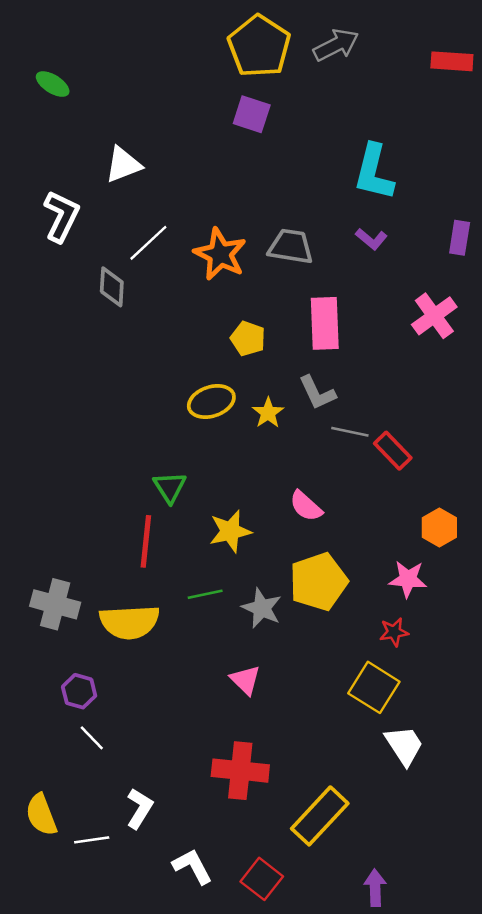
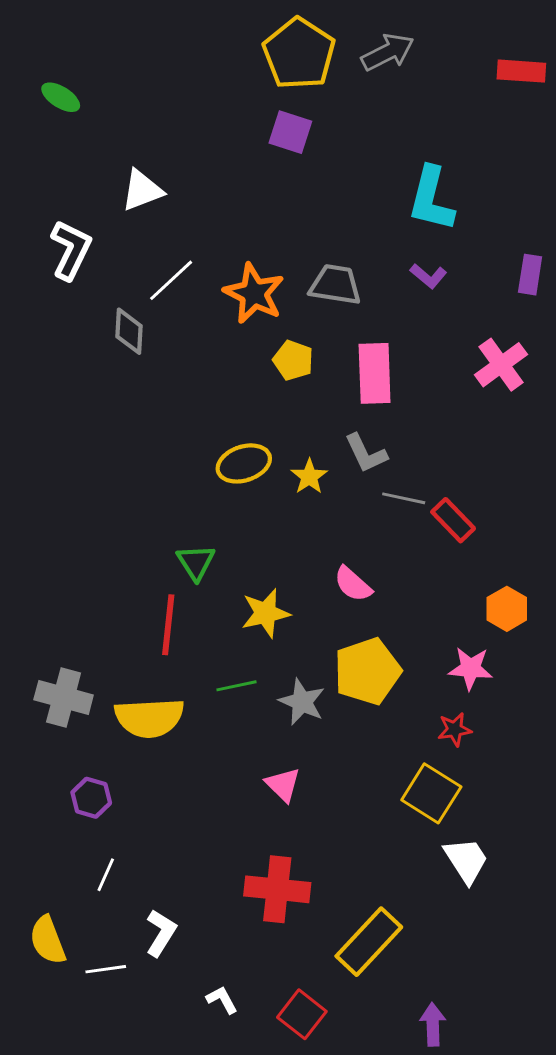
yellow pentagon: (248, 339) -> (293, 360), moved
white line: (92, 738) -> (106, 875), moved, turned 68
white L-shape: (192, 866) -> (222, 1000), size x0.7

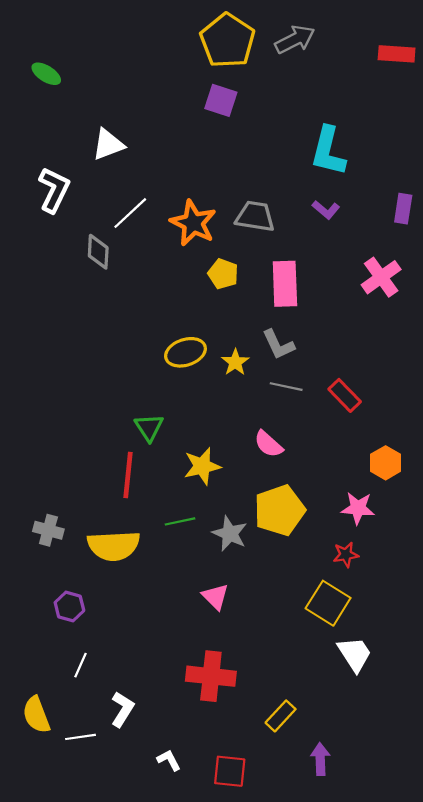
gray line: (404, 498) -> (286, 387), moved
gray cross: (64, 697) -> (48, 530), size x0.7
yellow rectangle: (369, 942) -> (281, 716), size x0.6
red square: (302, 1014) -> (230, 771), turned -32
purple arrow: (433, 1024) -> (320, 759), moved

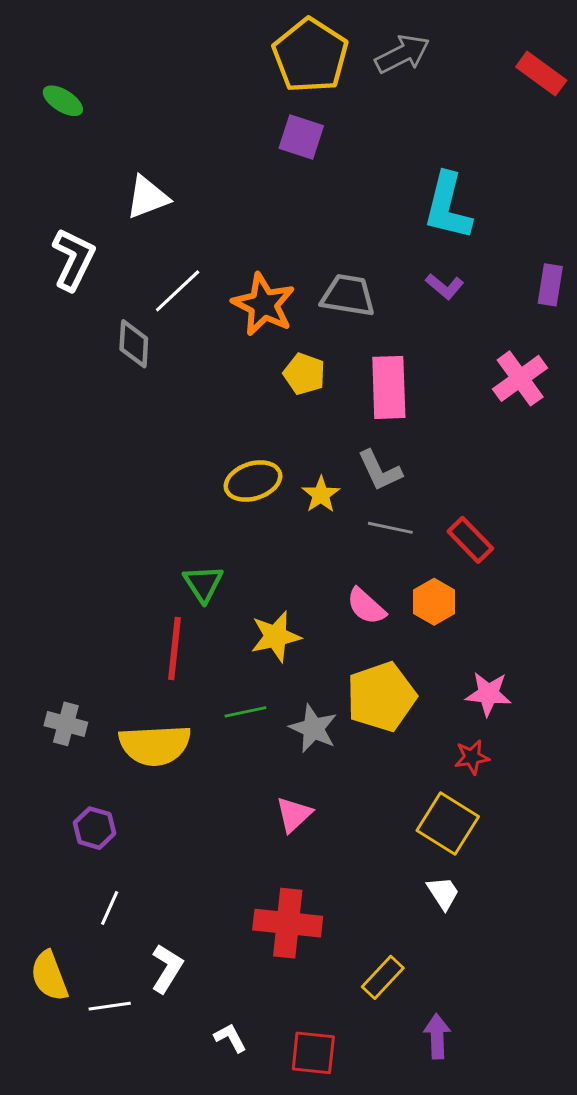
red rectangle: (397, 54) -> (541, 74), turned 32
orange hexagon: (386, 463) -> (434, 602), moved
pink triangle: (215, 597) -> (294, 814), turned 32
white trapezoid: (355, 654) -> (443, 893), moved, size x0.7

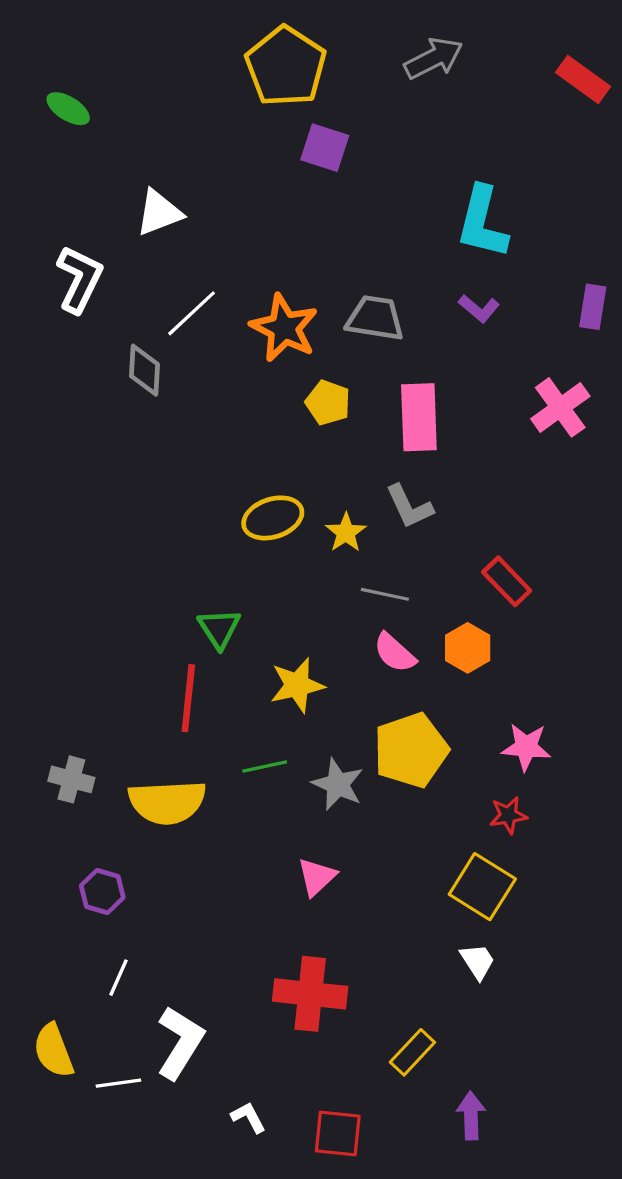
yellow pentagon: (310, 56) -> (286, 66), moved
gray line: (390, 528) -> (385, 594), moved
white L-shape: (167, 968) -> (180, 1043), size x1.4

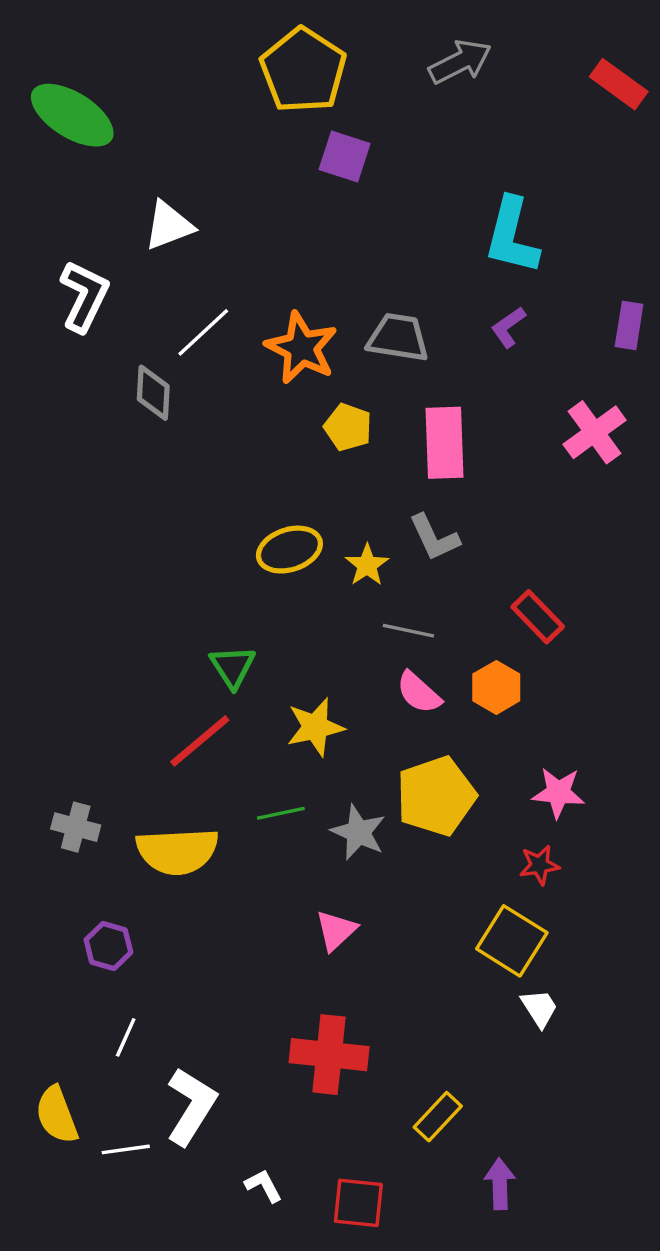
green ellipse: (68, 109) -> (72, 115), size x1.8
purple L-shape: (479, 308) -> (508, 327), turned 105
red line: (188, 698) -> (200, 741), turned 44
white trapezoid: (477, 961) -> (539, 1008), moved

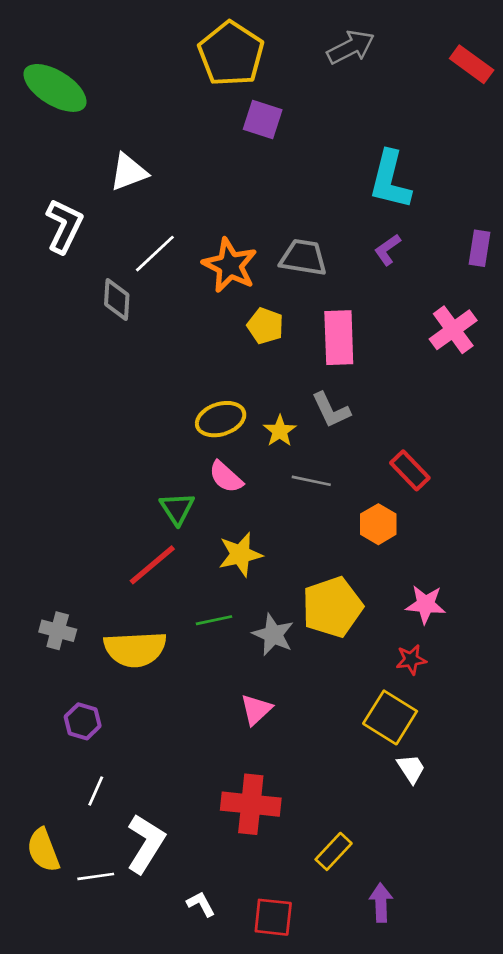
pink semicircle: (419, 693) -> (226, 477), moved

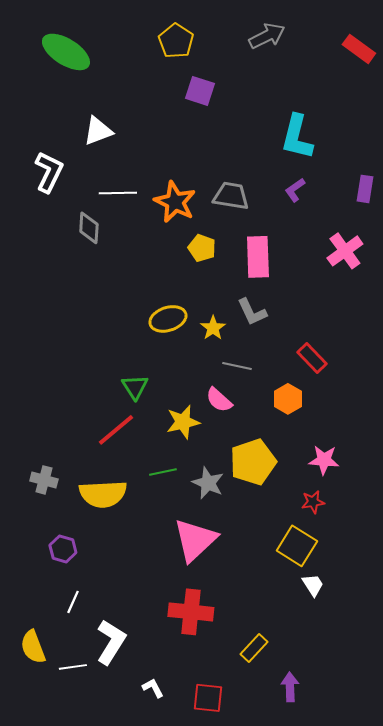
yellow pentagon: (231, 54) -> (176, 41), size x0.7
green ellipse: (55, 88) -> (66, 52), moved
white line: (155, 254) -> (118, 193), turned 42
pink semicircle: (226, 477) -> (219, 400), moved
pink triangle: (256, 710) -> (195, 540), size x1.8

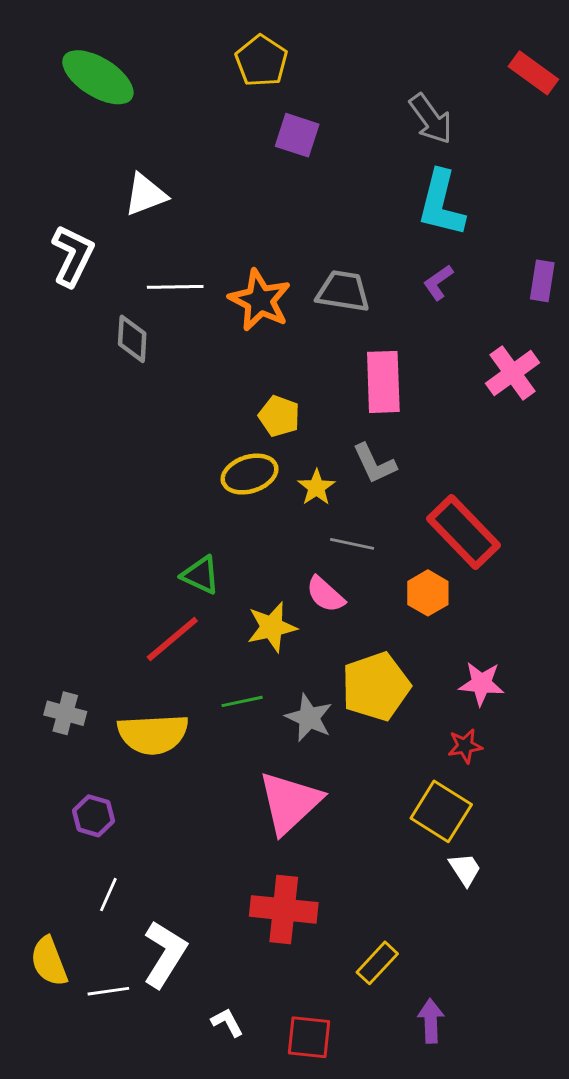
gray arrow: (267, 36) -> (431, 119), moved, turned 81
yellow pentagon: (202, 248) -> (279, 416), moved
red rectangle: (312, 358) -> (464, 532), size x1.6
green triangle: (135, 387) -> (200, 575), turned -32

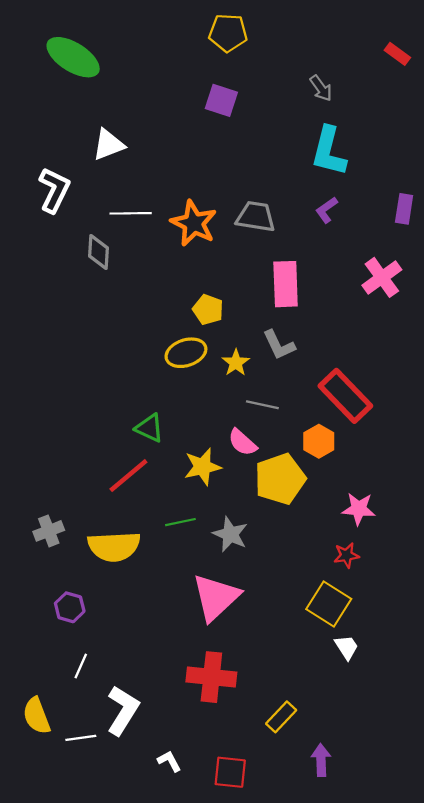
yellow pentagon: (261, 61) -> (228, 33), moved, turned -30
red rectangle: (533, 73) -> (397, 54), size x0.7
gray arrow: (431, 119) -> (321, 88), size x0.7
yellow pentagon: (376, 687) -> (280, 479), moved
gray cross: (65, 713) -> (49, 531), turned -36

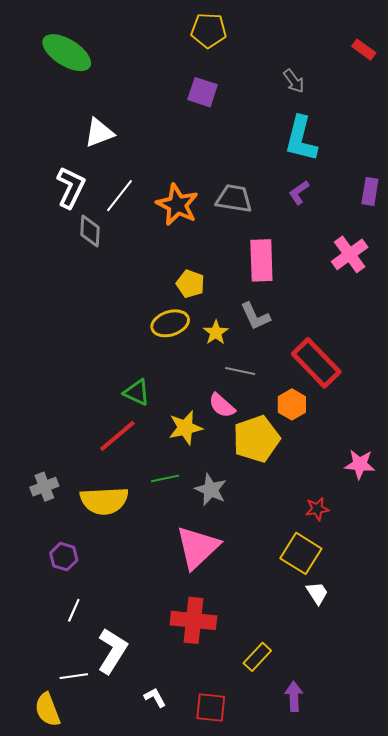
white L-shape: (54, 190) -> (71, 187), moved
white line: (131, 213) -> (119, 196), turned -51
pink star: (359, 509) -> (360, 464), moved
yellow semicircle: (37, 716) -> (47, 710), moved

